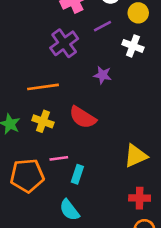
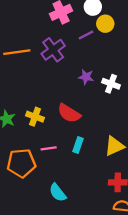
yellow circle: (138, 13) -> (105, 24), moved
white cross: (133, 46) -> (111, 84), moved
orange line: (43, 87) -> (17, 52), moved
cyan rectangle: (77, 174) -> (78, 145), moved

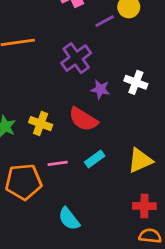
purple cross: (53, 50) -> (76, 58), moved
purple star: (86, 77) -> (100, 89), moved
cyan rectangle: (78, 145) -> (95, 159), turned 35

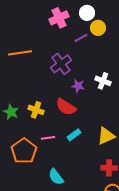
orange pentagon: (24, 182) -> (24, 151), turned -30

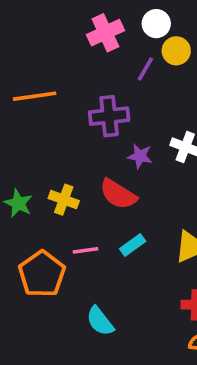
purple line: (81, 38) -> (145, 69), turned -32
purple cross: (61, 64) -> (109, 116), turned 30

